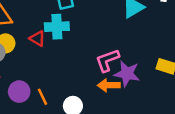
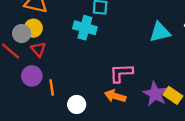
red triangle: (37, 38) -> (38, 49), moved
purple star: (127, 74) -> (155, 94), moved

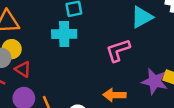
pink L-shape: (121, 73) -> (118, 50), moved

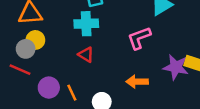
red triangle: (23, 69) -> (86, 55), moved

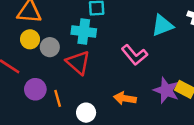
pink L-shape: (139, 38) -> (134, 55), turned -120
gray circle: (26, 49) -> (50, 47), moved
red triangle: (86, 55) -> (78, 63), size x1.5

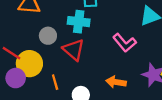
yellow circle: (30, 39) -> (29, 64), moved, size x1.5
purple circle: (35, 89) -> (16, 78), moved

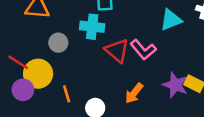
red triangle: (74, 50) -> (117, 51), moved
orange arrow: (116, 82) -> (134, 93), turned -60

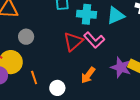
cyan cross: (92, 27) -> (87, 14), moved
red triangle: (117, 51) -> (73, 42), turned 40

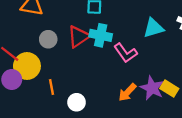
cyan cross: (87, 14) -> (101, 35), moved
red triangle: (73, 42) -> (79, 37), moved
orange arrow: (88, 75) -> (127, 92), moved

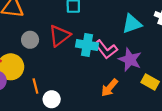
cyan cross: (101, 35) -> (87, 45), moved
purple star: (152, 88) -> (130, 60), moved
white circle: (77, 102) -> (52, 99), moved

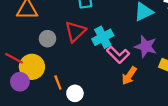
cyan cross: (87, 45) -> (103, 37), turned -30
pink L-shape: (106, 49) -> (118, 55), moved

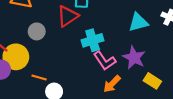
red triangle: (75, 31) -> (68, 16), moved
orange line: (58, 83) -> (39, 77), turned -64

